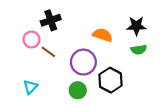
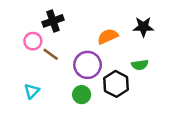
orange semicircle: (103, 35) -> (108, 36), turned -42
green semicircle: (139, 50) -> (140, 65), moved

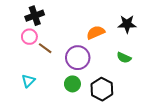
black cross: (53, 21) -> (35, 16), moved
green semicircle: (140, 65) -> (124, 58), turned 32
black hexagon: (116, 84) -> (102, 89), moved

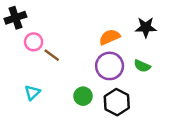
black cross: (35, 16) -> (15, 18), moved
purple circle: (78, 58) -> (110, 66), moved

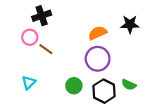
black cross: (15, 18) -> (42, 16), moved
green semicircle: (142, 66) -> (129, 85), moved

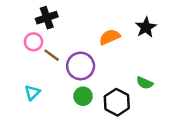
black star: (130, 24) -> (146, 27), turned -30
purple circle: (98, 59) -> (81, 66), moved
green semicircle: (129, 85) -> (145, 83), moved

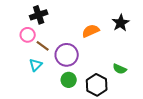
cyan triangle: (32, 93) -> (36, 65), moved

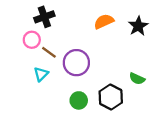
orange semicircle: (91, 31) -> (104, 21), moved
green circle: (69, 80) -> (79, 100), moved

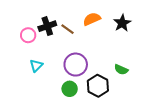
black cross: (44, 17) -> (47, 26), moved
brown line: (49, 52) -> (68, 29), moved
purple circle: (76, 63) -> (76, 65), moved

